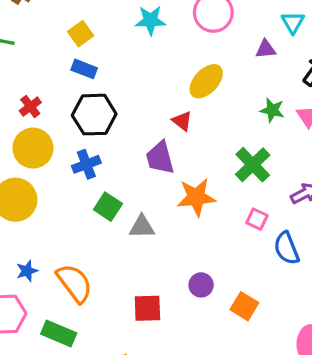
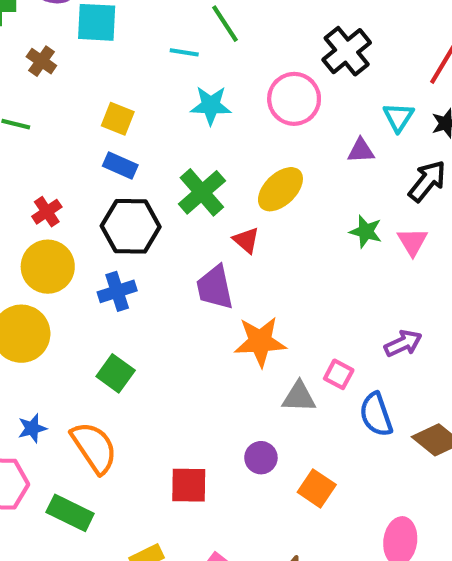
yellow square: (81, 34) -> (118, 119), turned -35
green cross: (253, 165) -> (202, 192), moved
green square: (108, 207) -> (116, 373), moved
gray triangle: (142, 227) -> (299, 397), moved

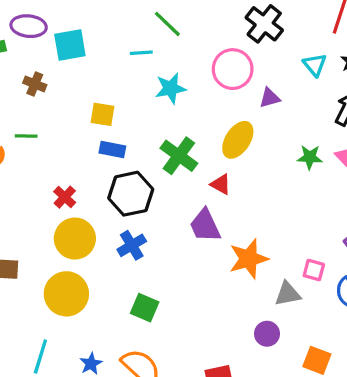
purple triangle: (361, 151) -> (270, 98), moved
purple circle: (261, 458) -> (267, 334), moved

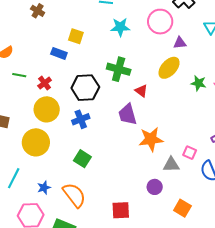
green line: (26, 136) -> (19, 75), moved
yellow ellipse: (238, 140) -> (169, 68), moved
blue rectangle: (112, 149) -> (59, 53), moved
green cross: (179, 156) -> (119, 69), turned -30

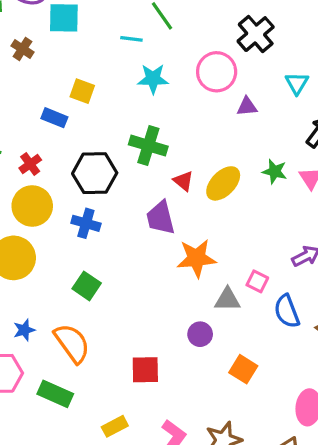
yellow ellipse: (169, 68) -> (223, 183), moved
blue cross: (81, 119) -> (86, 223), turned 36

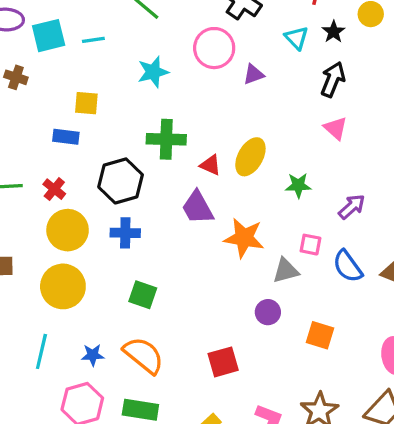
cyan line: (131, 39) -> (93, 40), moved
green star: (275, 171) -> (298, 185), moved
orange star: (196, 258) -> (244, 238), turned 30
blue star: (24, 330) -> (93, 355), turned 30

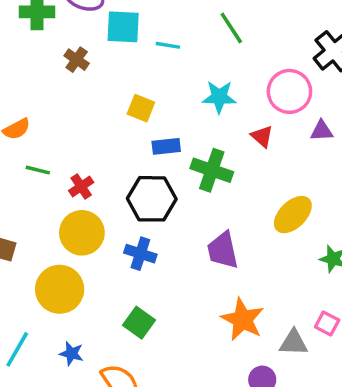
blue rectangle: (66, 137) -> (166, 146), moved, turned -30
red triangle: (210, 165) -> (262, 136), moved
orange star: (244, 238) -> (243, 319), moved
blue star: (93, 355) -> (71, 353), moved

